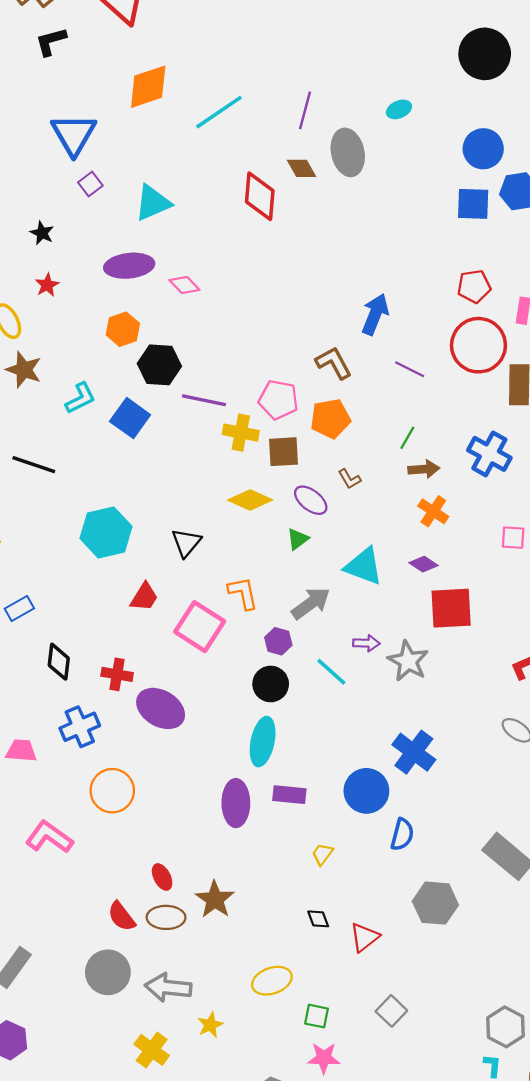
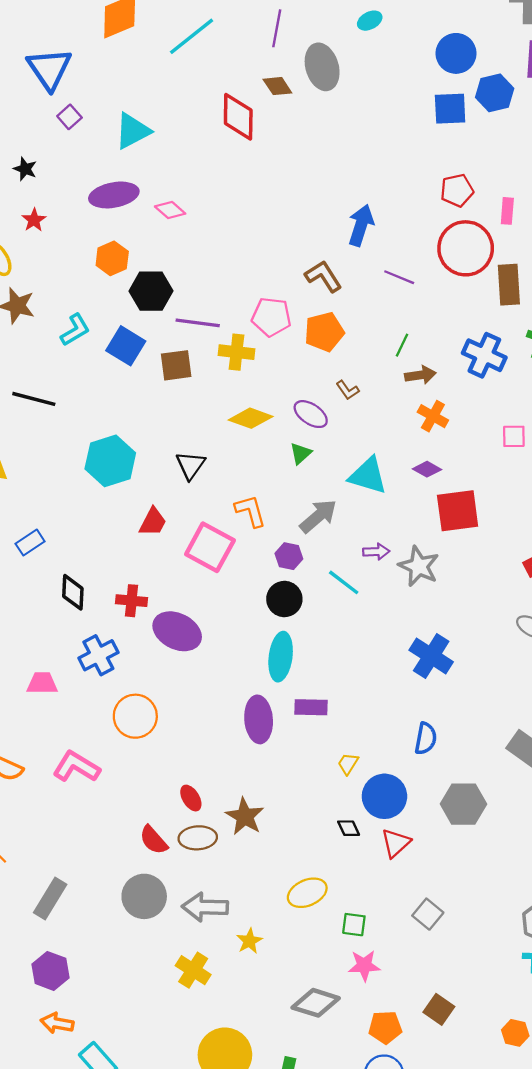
brown square: (284, 452) -> (176, 365), moved
blue circle: (366, 791) -> (384, 796), moved

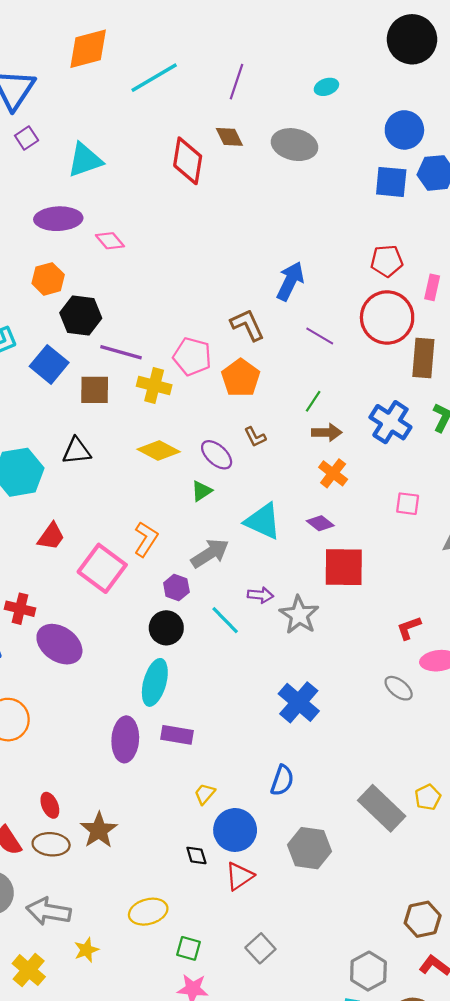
gray ellipse: (322, 67) -> (295, 145), moved, turned -69
orange pentagon: (324, 332) -> (241, 378), turned -30
black triangle: (191, 465) -> (77, 451), moved, turned 40
orange L-shape: (250, 511) -> (146, 539), turned 40

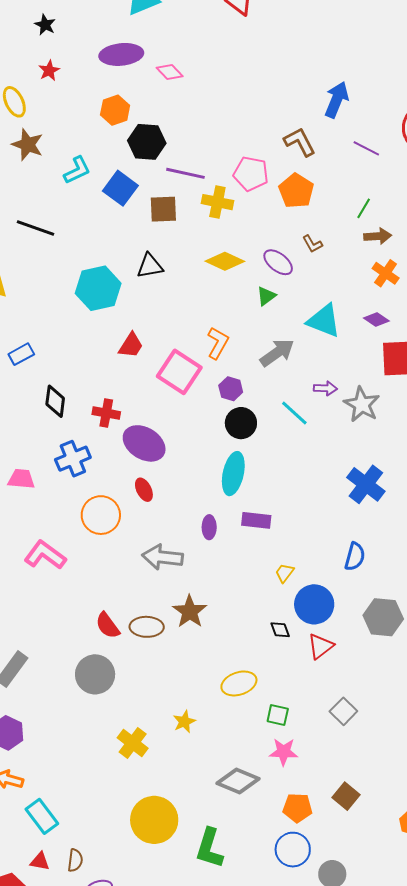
purple hexagon: (176, 587) -> (231, 389), moved
purple ellipse: (125, 739) -> (209, 527), size x0.6
red ellipse: (50, 805) -> (144, 490), moved
gray arrow: (49, 911) -> (163, 557), moved

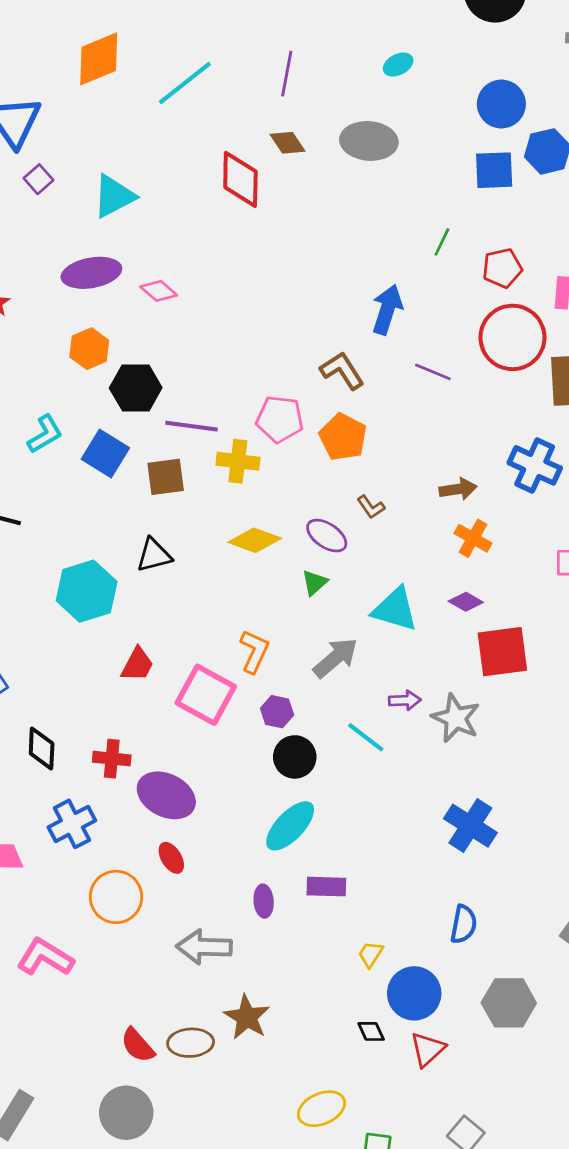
green line: (364, 208) -> (442, 242), moved
cyan ellipse: (233, 474) -> (290, 826), turned 36

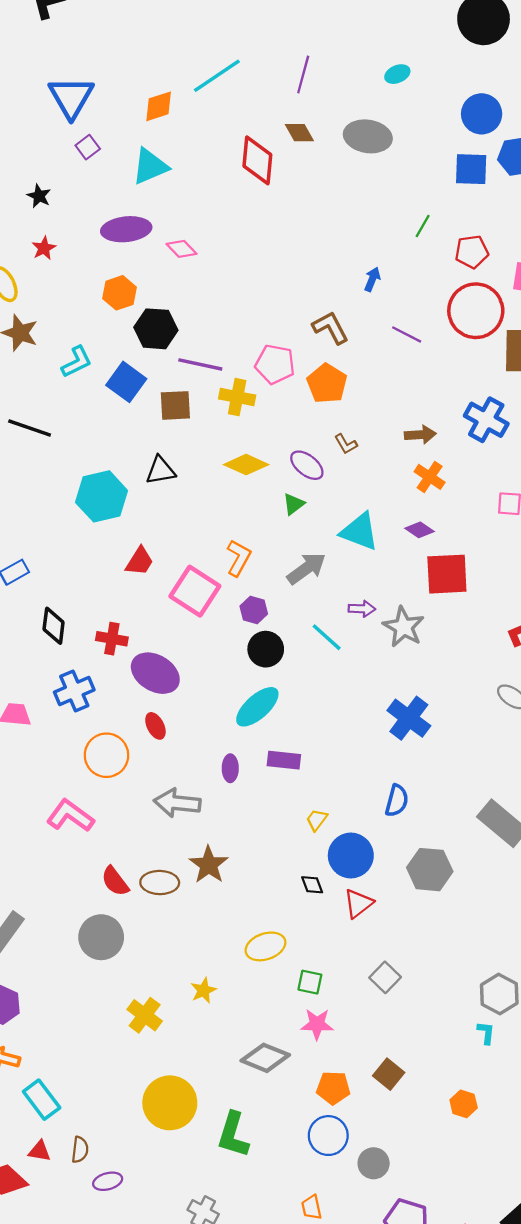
orange diamond: (99, 59) -> (159, 106), moved, size x0.7
blue arrow: (387, 310) -> (372, 279), size x0.6
pink L-shape: (45, 957) -> (70, 816), moved

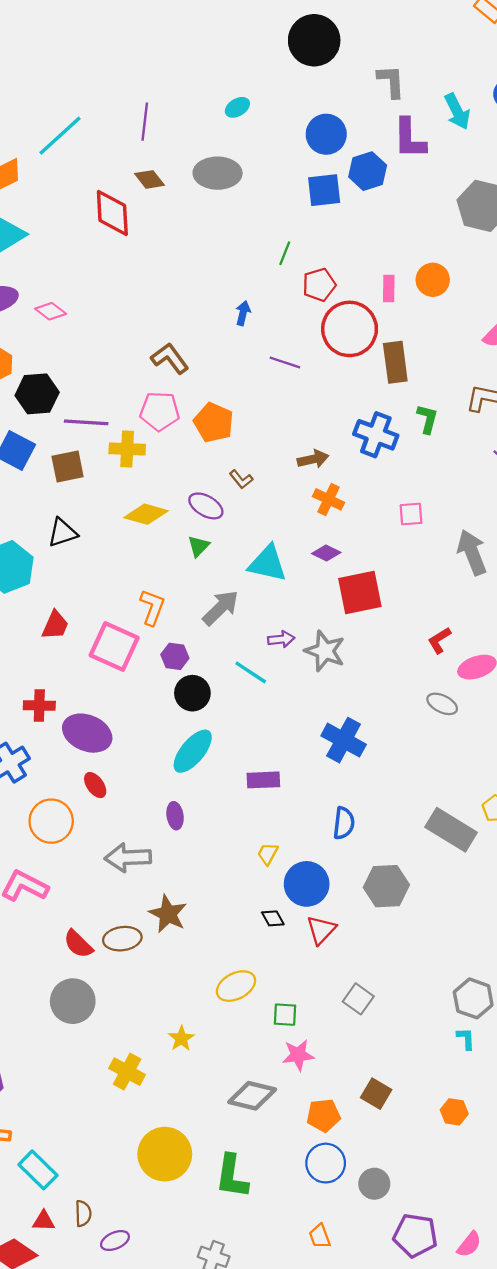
red pentagon: (472, 252) -> (319, 285), moved
brown L-shape: (331, 328) -> (170, 358), moved
purple rectangle: (284, 760) -> (263, 780), moved

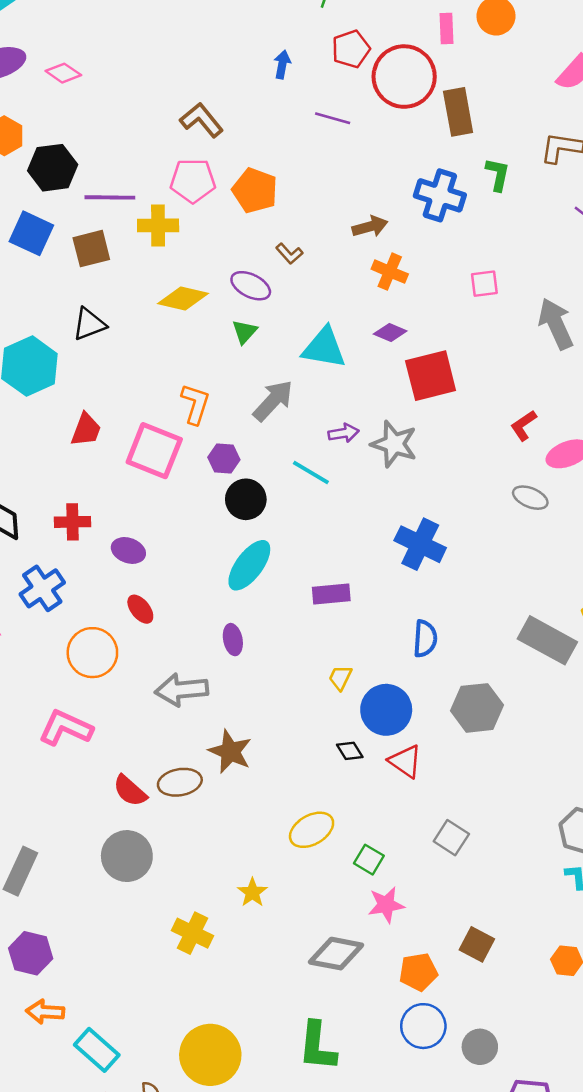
red pentagon: (319, 285) -> (351, 49), moved
purple ellipse: (87, 733) -> (128, 550), size x0.6
red triangle: (321, 930) -> (405, 761), turned -36
green square: (285, 1015) -> (369, 860), turned 30
yellow circle: (165, 1154) -> (210, 1055), moved

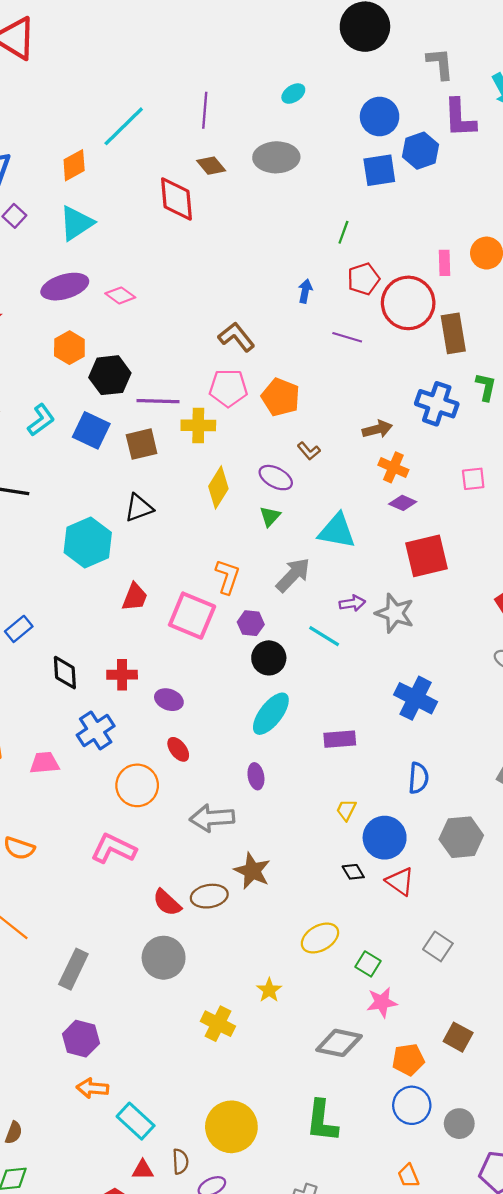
yellow diamond: (183, 299) -> (218, 487), turned -72
purple diamond: (390, 333) -> (403, 503), moved

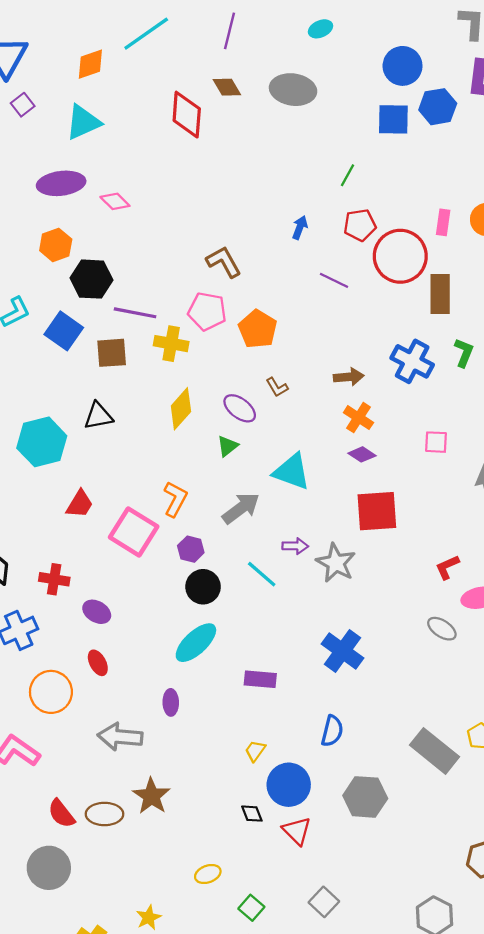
yellow ellipse: (320, 938) -> (208, 874), size x0.7

